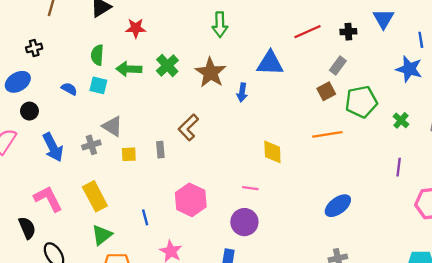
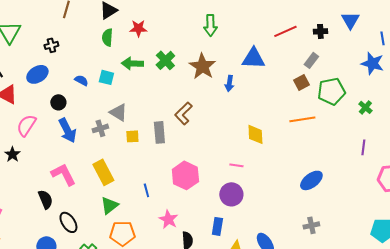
green semicircle: (97, 55) -> (107, 37), moved
black circle: (29, 111) -> (58, 102), moved
gray rectangle: (160, 150) -> (159, 132), size x1.5

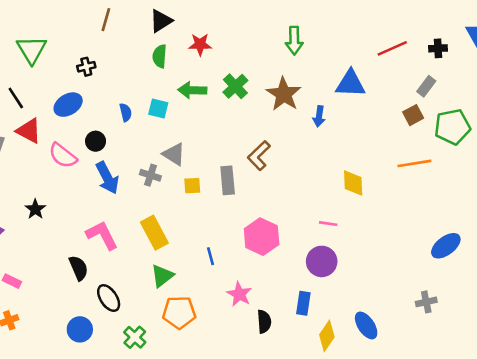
blue semicircle: (81, 80) -> (126, 112), turned 48
pink semicircle: (26, 125) -> (63, 156), moved, turned -85
gray cross: (100, 128) -> (150, 175), turned 35
blue ellipse: (311, 180) -> (446, 246), moved

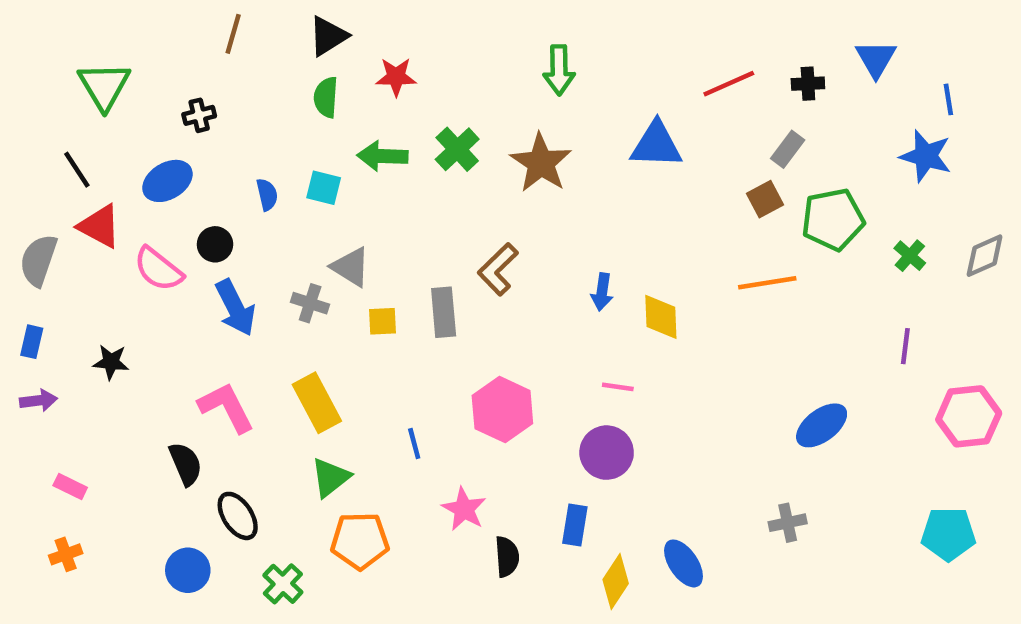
blue arrow: (319, 116) -> (602, 292), moved
black star: (35, 209) -> (111, 362), turned -30

